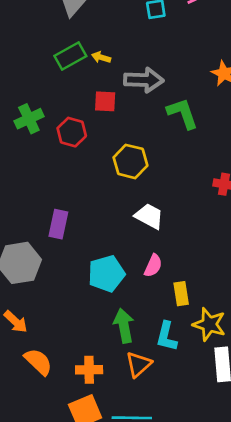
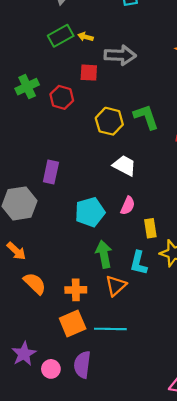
green L-shape: (183, 113) -> (146, 117), moved

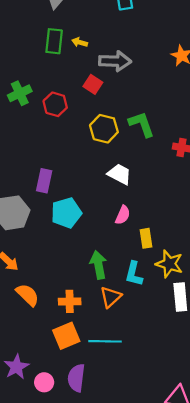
green rectangle: (61, 36) -> (54, 41), turned -55
red square: (89, 73) -> (93, 84), moved, turned 30
cyan pentagon: (90, 212) -> (66, 213), moved

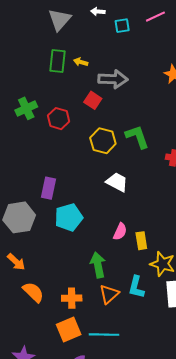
pink semicircle: (123, 215) -> (120, 232), moved
cyan L-shape: (134, 274) -> (136, 287), moved

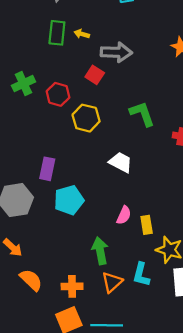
yellow hexagon: (103, 141) -> (86, 118), moved

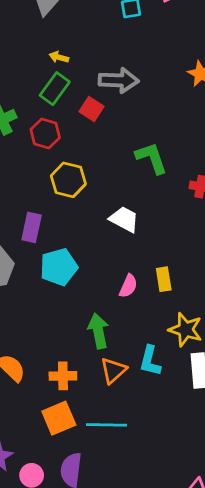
green rectangle: (57, 33) -> (55, 89), moved, turned 30
yellow arrow: (82, 34) -> (59, 57), moved
yellow hexagon: (86, 118) -> (68, 180), moved
yellow rectangle: (147, 225) -> (164, 279), moved

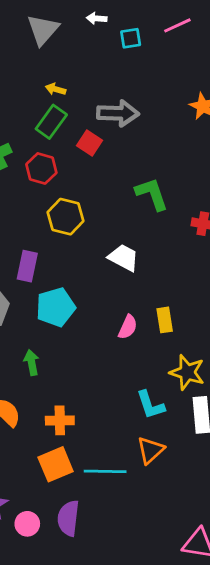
green arrow: (98, 331) -> (32, 362), moved, size x0.7
cyan L-shape: (150, 361) -> (150, 405), turned -32
orange triangle: (113, 370) -> (150, 450), moved

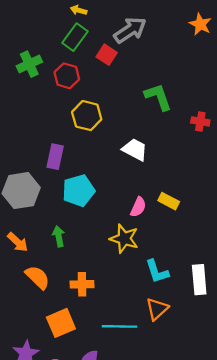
gray arrow: (118, 113) -> (130, 30), turned -36
yellow rectangle: (165, 320) -> (169, 201), turned -54
yellow star: (187, 372) -> (124, 239), moved
orange square: (56, 464) -> (61, 323), moved

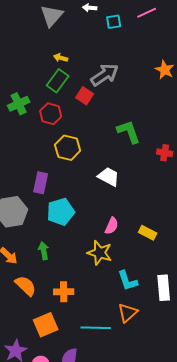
yellow rectangle: (169, 201) -> (148, 233), moved

